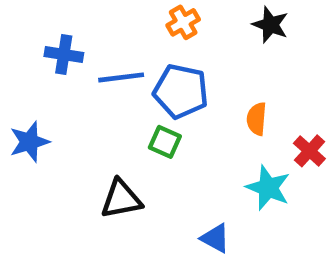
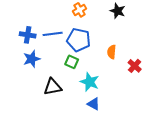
blue cross: (64, 55) -> (28, 35), moved
blue star: (29, 142) -> (32, 59), moved
cyan star: (268, 188) -> (90, 82), moved

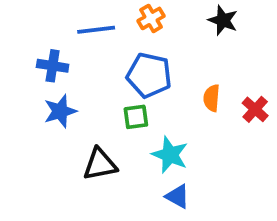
blue line: (53, 34) -> (96, 30), moved
green square: (72, 62) -> (136, 117), turned -32
red cross: (135, 66) -> (255, 109), moved

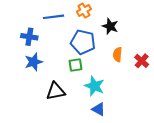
black star: (223, 20) -> (110, 26), moved

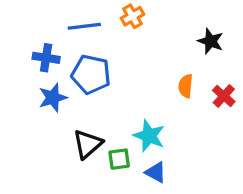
black star: (110, 26) -> (211, 41), moved
blue pentagon: (83, 42) -> (91, 74), moved
green square: (76, 65) -> (119, 159), moved
black triangle: (56, 91) -> (88, 144), turned -30

